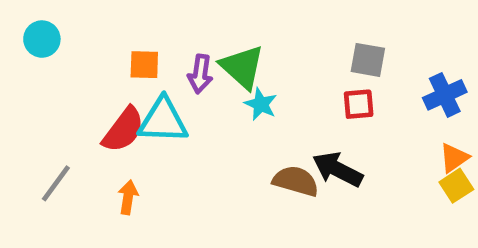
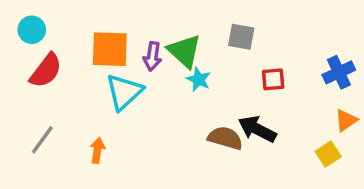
gray square: (368, 60) -> (241, 37), moved
orange square: (144, 65) -> (110, 49), size x1.6
cyan triangle: (163, 121) -> (124, 92), turned -45
red semicircle: (123, 130) -> (46, 71), moved
yellow square: (456, 186) -> (328, 154), moved

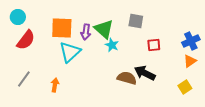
orange triangle: (346, 120) -> (190, 61), moved

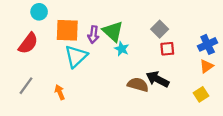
cyan circle: (18, 17) -> (39, 12), moved
gray square: (136, 21) -> (160, 29), moved, turned 35
orange arrow: (55, 85) -> (60, 92), turned -32

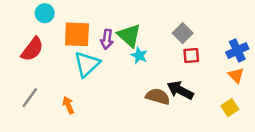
orange triangle: (206, 66) -> (236, 75), turned -40

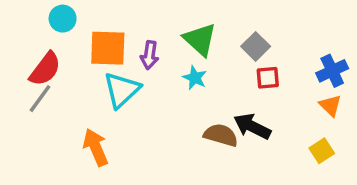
green triangle: (129, 36) -> (200, 39), moved
gray line: (30, 98) -> (40, 99), moved
orange arrow: (68, 105) -> (96, 147), size x1.5

